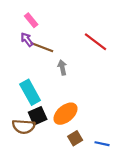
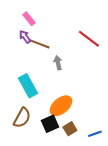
black square: (38, 116) -> (50, 124), moved
brown semicircle: (24, 127) -> (22, 118), turned -65
blue line: (102, 144) -> (95, 134), turned -32

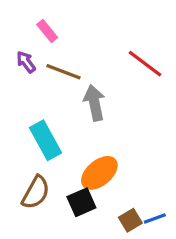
purple arrow: (25, 37) -> (26, 62), moved
gray arrow: (58, 63) -> (94, 103), size x1.5
brown square: (70, 129) -> (130, 220), moved

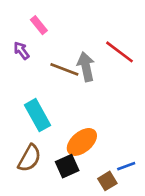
brown line: (63, 72) -> (64, 69), moved
gray arrow: (94, 103) -> (86, 67), moved
blue line: (155, 219) -> (126, 166), moved

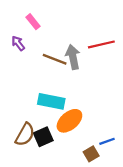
red line: (119, 52) -> (101, 44), turned -50
cyan rectangle: (38, 115) -> (51, 101), moved, turned -50
black square: (67, 166) -> (43, 137), moved

